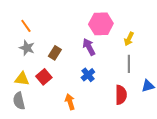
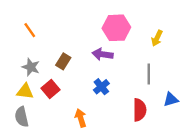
yellow arrow: (129, 39) -> (157, 38), moved
purple arrow: (89, 47) -> (103, 54), turned -54
gray star: (27, 48) -> (31, 67), moved

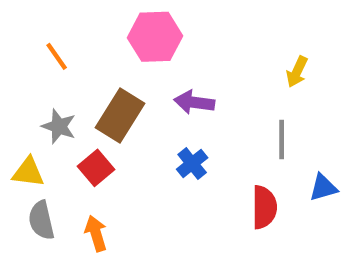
pink hexagon: (116, 28) -> (155, 37), moved
brown rectangle: (63, 61) -> (120, 115), size x1.6
yellow triangle: (25, 91) -> (28, 172), moved
orange arrow: (81, 118) -> (96, 233), moved

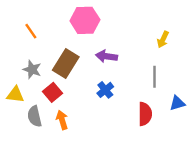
gray semicircle: (41, 220) -> (34, 116), moved
orange arrow: (96, 233) -> (62, 120), moved

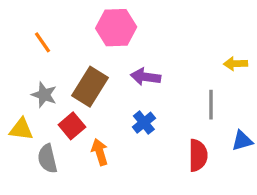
yellow arrow: (163, 39) -> (236, 64), moved, turned 63
orange arrow: (62, 120) -> (100, 152), moved

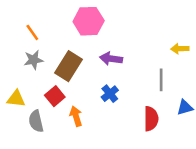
gray star: (44, 95) -> (34, 60), moved, turned -30

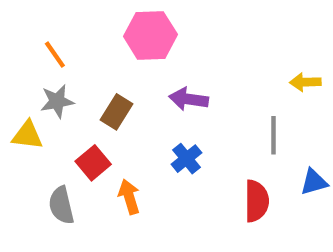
brown rectangle: (69, 66) -> (116, 112), size x0.7
yellow triangle: (16, 99) -> (27, 135), moved

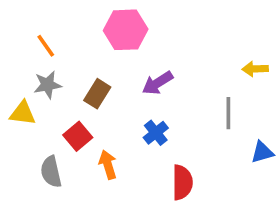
purple arrow: (189, 99) -> (158, 83), turned -40
red semicircle: (257, 201) -> (182, 182), moved

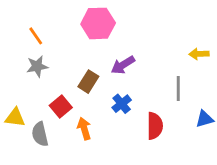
brown rectangle: (97, 94) -> (88, 82), moved
yellow triangle: (23, 113) -> (15, 118), moved
red semicircle: (182, 182) -> (155, 126), moved

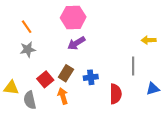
purple arrow: (123, 65) -> (76, 43), moved
brown rectangle: (88, 82) -> (66, 73), moved
blue cross: (122, 104) -> (91, 77), turned 32

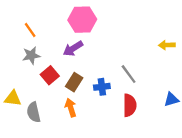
purple arrow: (76, 43) -> (73, 49), moved
gray line: (133, 66) -> (129, 74), moved, turned -36
red square: (45, 79) -> (50, 75), moved

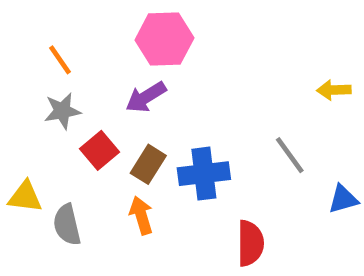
gray line: (129, 74) -> (290, 155), moved
blue cross: (102, 87) -> (204, 174), size x1.5
red semicircle: (130, 105) -> (250, 243), moved

